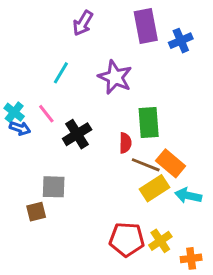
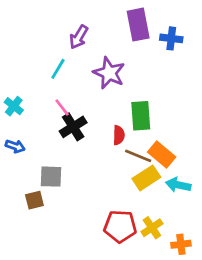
purple arrow: (83, 23) -> (79, 37), moved
blue cross: (181, 41) -> (171, 38), turned 30
pink line: (46, 114) -> (62, 108), moved
blue arrow: (20, 128) -> (15, 146), moved

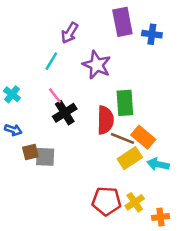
red semicircle: (119, 135) -> (105, 120), size x1.6
brown square: (34, 200) -> (30, 152), moved

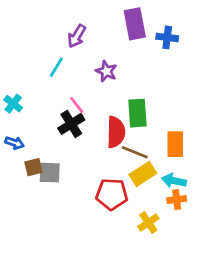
purple star: (97, 65) -> (106, 71), size x0.7
pink line: (55, 96) -> (77, 105), moved
orange rectangle: (143, 137) -> (175, 144), moved, turned 50
red pentagon: (106, 201) -> (112, 194), moved
orange cross: (160, 217) -> (177, 200), moved

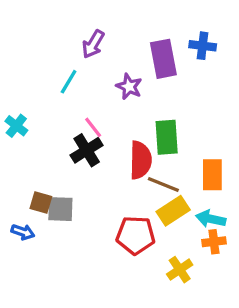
purple rectangle: (135, 24) -> (163, 59), moved
blue arrow: (15, 143) -> (23, 232), moved
brown square: (33, 167) -> (41, 203), turned 30

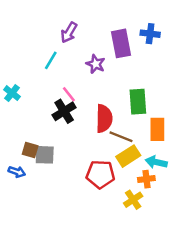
green rectangle: (167, 137) -> (138, 102), moved
orange cross: (214, 242) -> (146, 179), moved

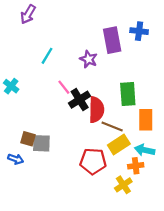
purple arrow: (69, 32) -> (28, 14), moved
black cross: (64, 111) -> (80, 100), moved

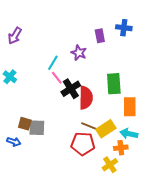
purple arrow: (28, 14) -> (15, 36), moved
purple rectangle: (112, 40) -> (100, 36), size x0.6
cyan line: (47, 56) -> (53, 63), moved
brown line: (112, 126) -> (91, 127), moved

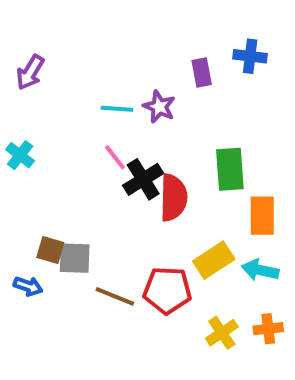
cyan line: (53, 63) -> (117, 109), moved, turned 63
brown line: (91, 127) -> (115, 296), moved
orange cross: (121, 148) -> (268, 329), moved

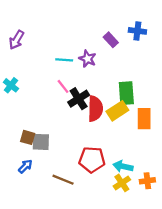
purple rectangle: (202, 72) -> (111, 40), turned -32
yellow rectangle: (214, 260) -> (117, 111), moved
cyan arrow: (260, 270) -> (123, 166), moved
blue arrow: (28, 286) -> (25, 166), moved, turned -64
brown line: (115, 296) -> (63, 180), moved

